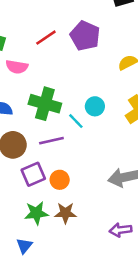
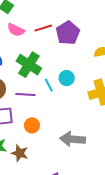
purple pentagon: (85, 36) -> (68, 33), moved
red line: (46, 38) -> (43, 28), moved
orange circle: (60, 180) -> (32, 125), moved

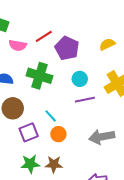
purple pentagon: (68, 33) -> (67, 48), moved
cyan line: (49, 85) -> (51, 116), moved
purple line: (25, 94) -> (85, 100), moved

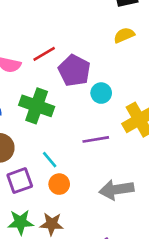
yellow semicircle: (107, 44) -> (124, 35), moved
cyan circle: (80, 79) -> (101, 93), moved

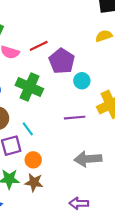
cyan line: (50, 160) -> (28, 129), moved
orange circle: (59, 184) -> (33, 160), moved

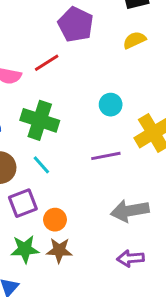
purple pentagon: (62, 61) -> (76, 24), moved
cyan line: (28, 129) -> (41, 165), moved
purple arrow: (79, 203) -> (130, 258), moved

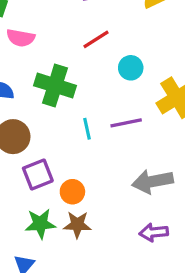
red line: (47, 63) -> (96, 39), moved
cyan line: (41, 165) -> (87, 129), moved, turned 30

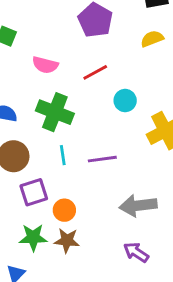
pink semicircle: (21, 38) -> (45, 65), moved
purple line: (126, 123) -> (102, 159), moved
cyan line: (87, 129) -> (63, 155), moved
purple arrow: (154, 232) -> (136, 252), turned 35

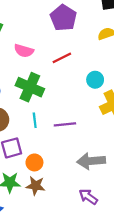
cyan circle: (125, 101) -> (95, 80), moved

